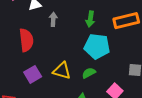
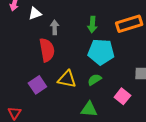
red semicircle: (26, 40) -> (47, 50), moved

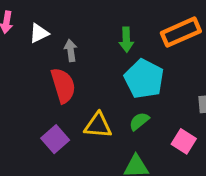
cyan pentagon: (101, 52) -> (144, 79), turned 30

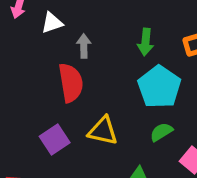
green semicircle: (139, 121) -> (161, 132), moved

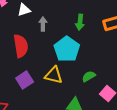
red semicircle: (71, 83) -> (21, 46), moved
cyan pentagon: (159, 87) -> (67, 49), moved

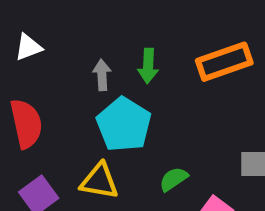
gray arrow: (43, 24) -> (102, 75), moved

